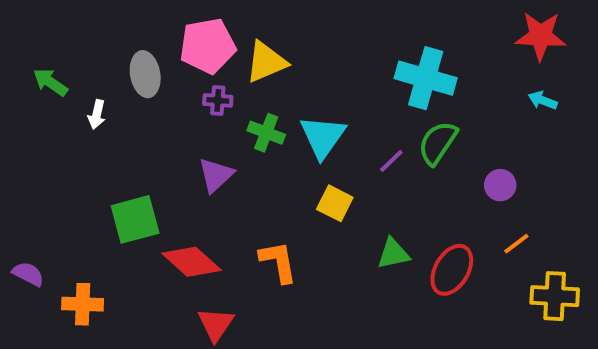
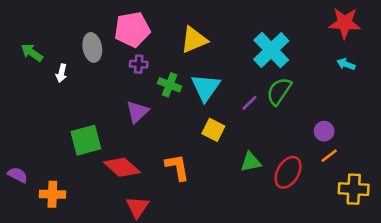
yellow triangle: (266, 62) -> (194, 40), moved
cyan cross: (426, 78) -> (271, 50), turned 30
purple circle: (500, 185) -> (324, 131), moved

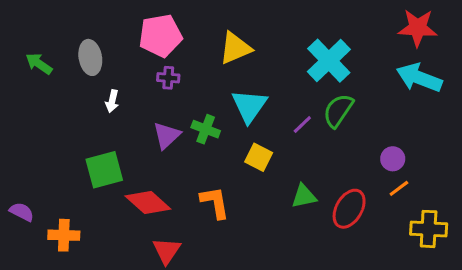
gray ellipse: (92, 47) -> (90, 57), moved
cyan arrow: (346, 64) -> (419, 78), size x2.0
white arrow: (61, 73) -> (112, 101), moved
green cross: (170, 85) -> (206, 129), moved

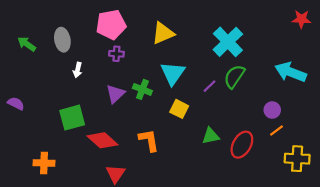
red star: (418, 28) -> (301, 19), moved, size x0.7
cyan arrow: (419, 78) -> (291, 72), moved
purple semicircle: (22, 212) -> (16, 104), moved

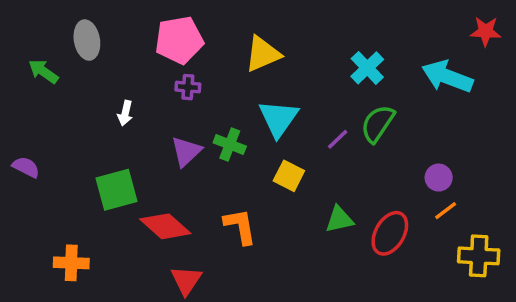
gray ellipse: (62, 40) -> (87, 40), moved
cyan cross: (228, 42) -> (367, 68), size x0.7
cyan arrow: (291, 72) -> (447, 77), moved

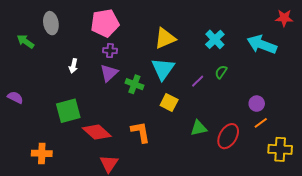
yellow triangle: (263, 54) -> (165, 38), moved
green semicircle: (378, 124) -> (221, 72), size x0.6
purple triangle: (186, 151) -> (109, 73), moved

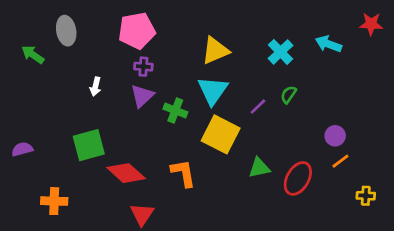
cyan arrow: (262, 44) -> (328, 44), moved, size x0.7
purple semicircle: (15, 97) -> (22, 149), moved, turned -42
yellow square: (169, 103) -> (221, 134), size x1.6
yellow cross: (280, 149) -> (366, 196), size x0.6

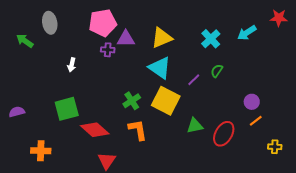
cyan arrow: (328, 44) -> (247, 33), turned -54
cyan triangle: (213, 91) -> (160, 68), turned -30
purple triangle: (142, 96) -> (126, 39), moved, turned 42
green cross: (175, 111) -> (132, 101), moved, turned 36

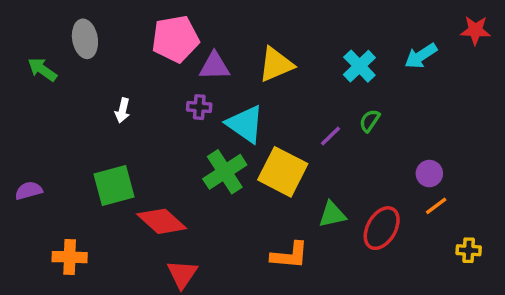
purple cross: (108, 50) -> (199, 107), moved
cyan triangle: (160, 68) -> (245, 124), moved
green cross: (132, 101) -> (225, 172), size x1.4
orange L-shape: (138, 130) -> (290, 255), moved, turned 105

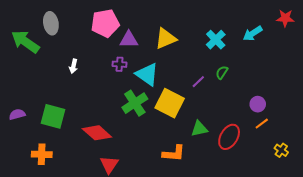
green arrow: (42, 70) -> (25, 42), size x1.6
green square: (114, 185) -> (53, 116), moved, turned 30
yellow cross: (469, 250) -> (281, 150), turned 32

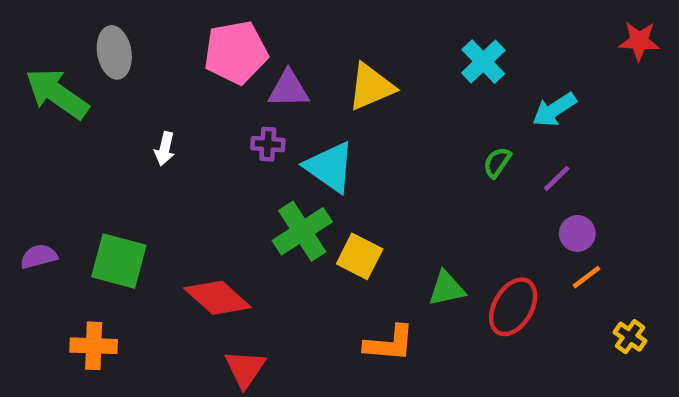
cyan arrow: (253, 33) -> (554, 110), moved
cyan cross: (216, 40) -> (483, 62), moved
purple line: (198, 82) -> (557, 178), moved
yellow square: (170, 103) -> (360, 256), moved, size x0.7

